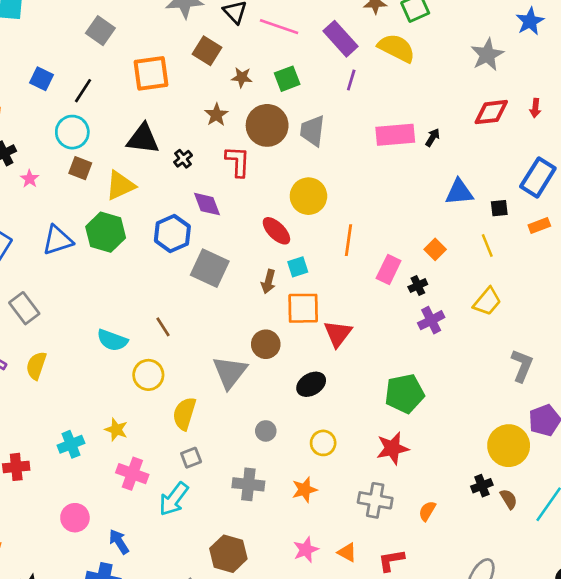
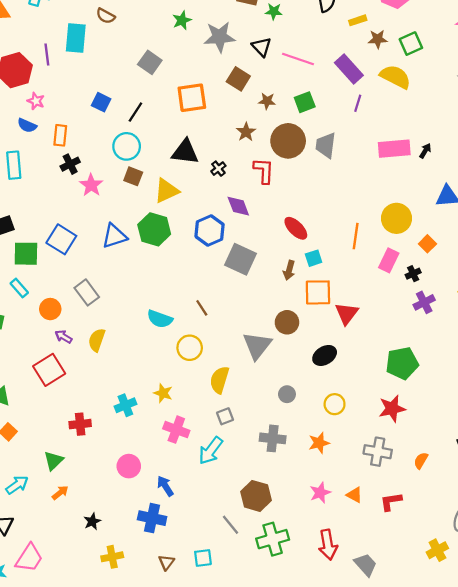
pink star: (30, 179) -> (91, 185), size x1.5
yellow circle: (308, 196) -> (396, 218), moved

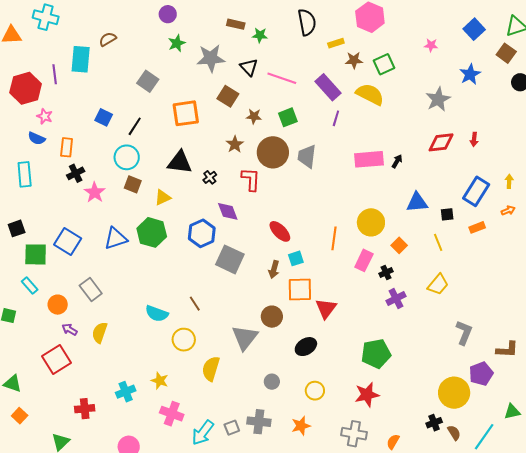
brown semicircle: (106, 16) -> (108, 39), turned 120
yellow triangle: (166, 191) -> (163, 197), size x0.7
gray square: (225, 416) -> (232, 428), moved

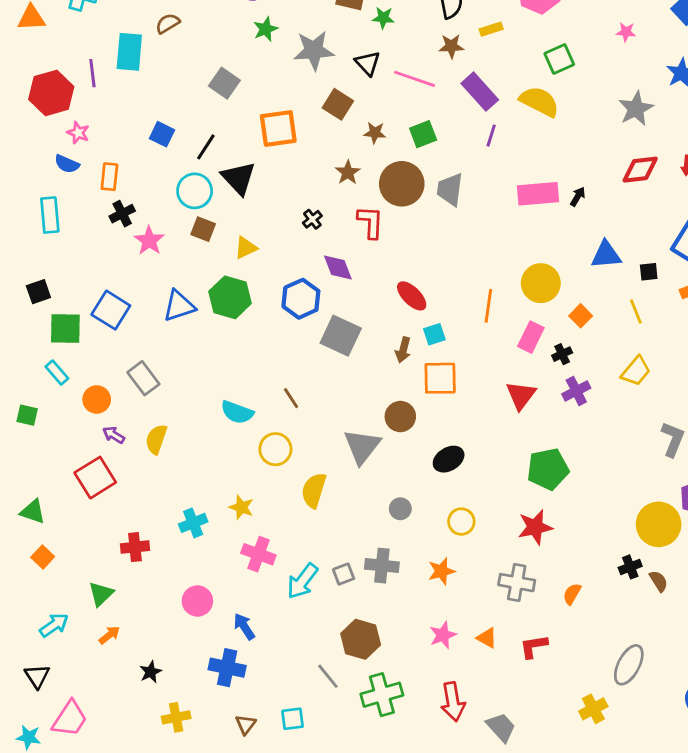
brown star: (354, 60) -> (451, 46), moved
black triangle: (180, 162) -> (239, 178), moved, turned 40
red triangle: (326, 309) -> (521, 395), moved

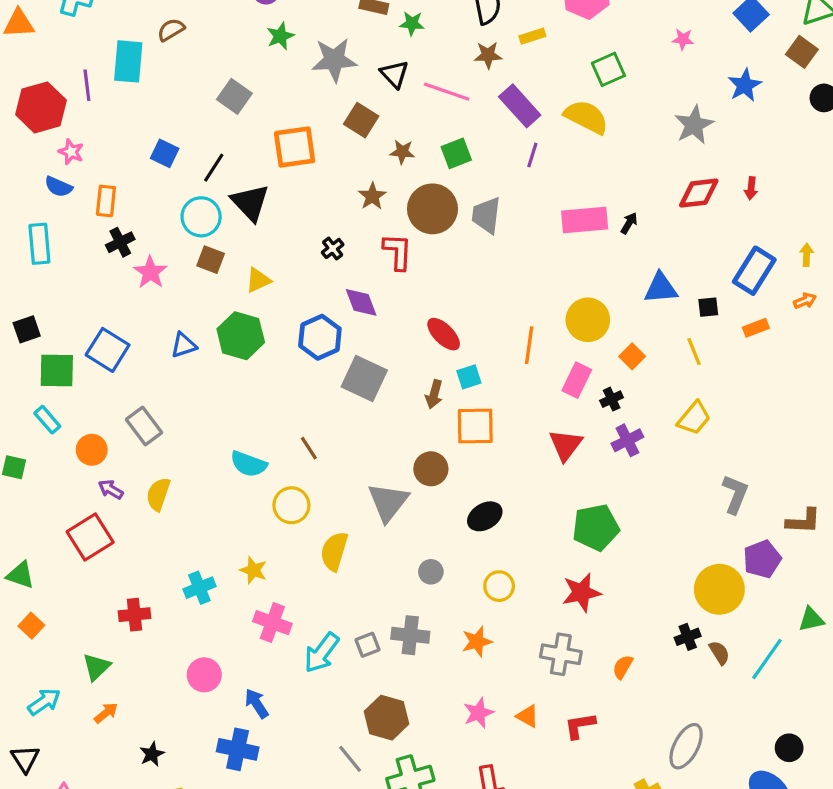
blue triangle: (179, 306) -> (184, 345), size x0.7

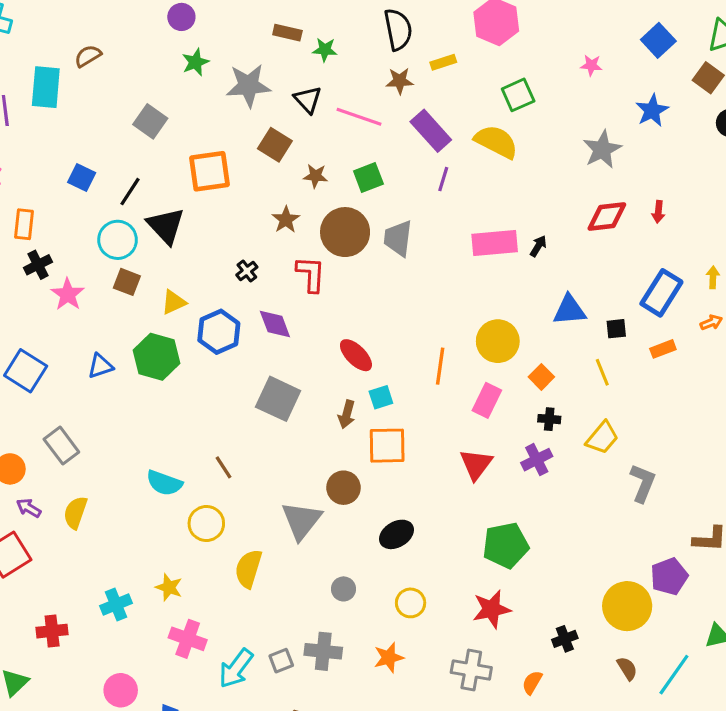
blue hexagon: (320, 337) -> (219, 332), moved
black cross: (612, 399) -> (549, 419), moved, turned 30
gray L-shape: (735, 494) -> (643, 483), moved
black cross: (688, 637) -> (565, 639), moved

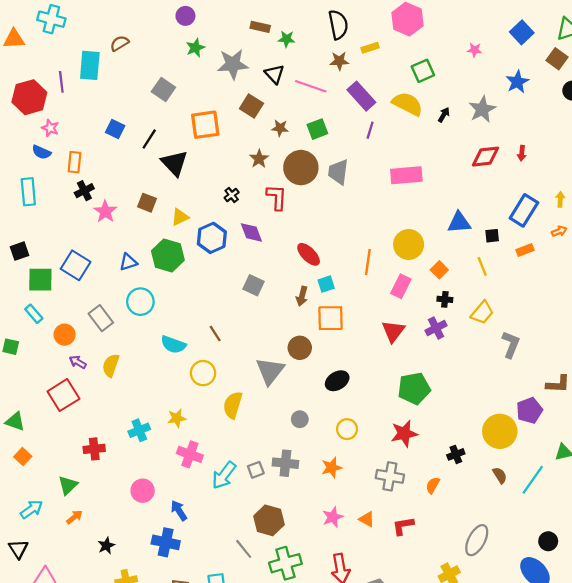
cyan circle: (118, 240) -> (140, 302), moved
black arrow: (538, 246) -> (444, 115), moved
gray square: (278, 399) -> (254, 285), size x0.7
yellow star: (169, 587) -> (177, 418), turned -30

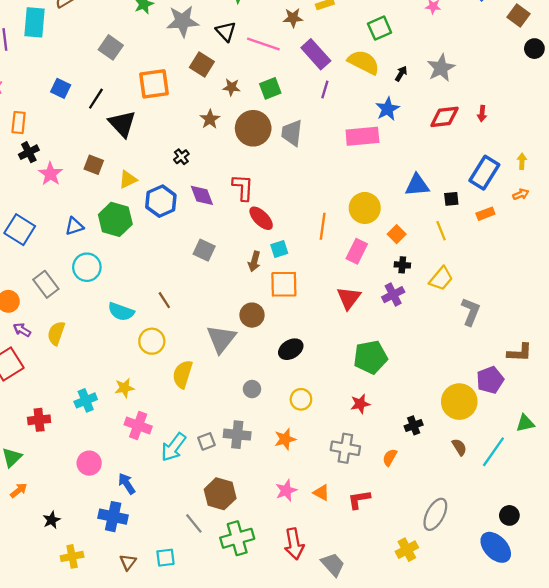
blue star: (517, 82) -> (388, 109), moved
red L-shape: (277, 197) -> (243, 187), moved
red star: (404, 434) -> (360, 404), size x0.7

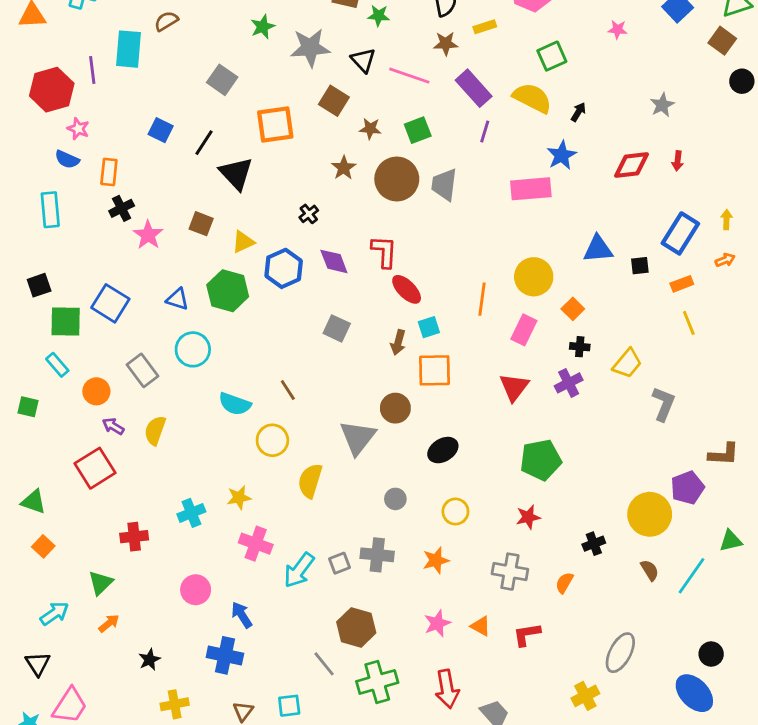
gray star: (441, 68) -> (662, 105), moved, size x0.7
blue triangle: (74, 226) -> (177, 299), turned 36
yellow line: (441, 231) -> (689, 323), moved

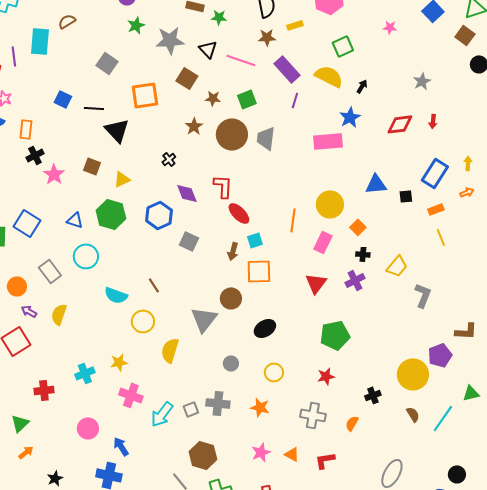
black line: (204, 143) -> (94, 108), turned 60
blue hexagon: (284, 268) -> (159, 215), moved
orange star: (436, 560) -> (260, 407), turned 30

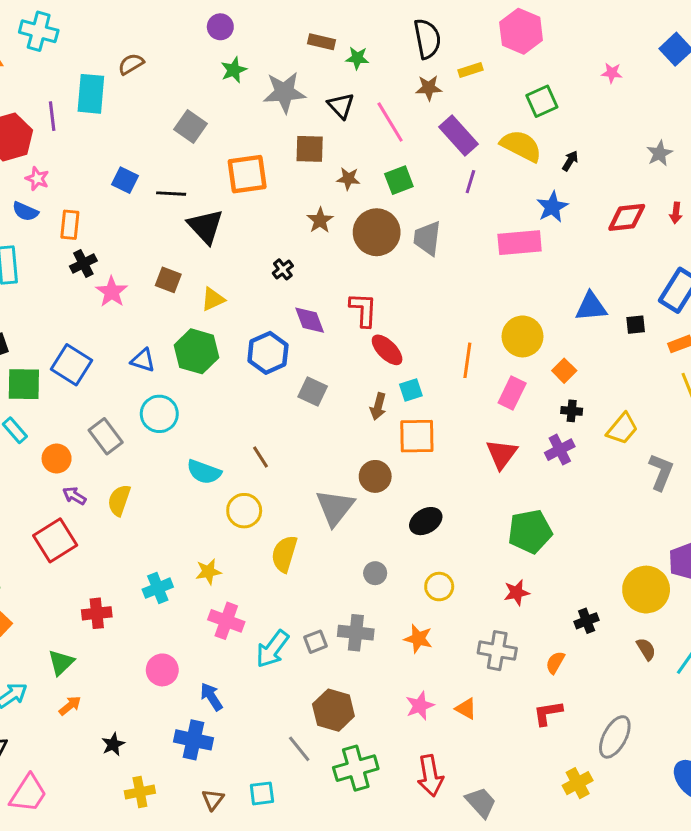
pink line: (241, 60) -> (390, 122), turned 40
brown square: (187, 78) -> (310, 149), turned -30
red L-shape: (325, 460) -> (548, 713), moved

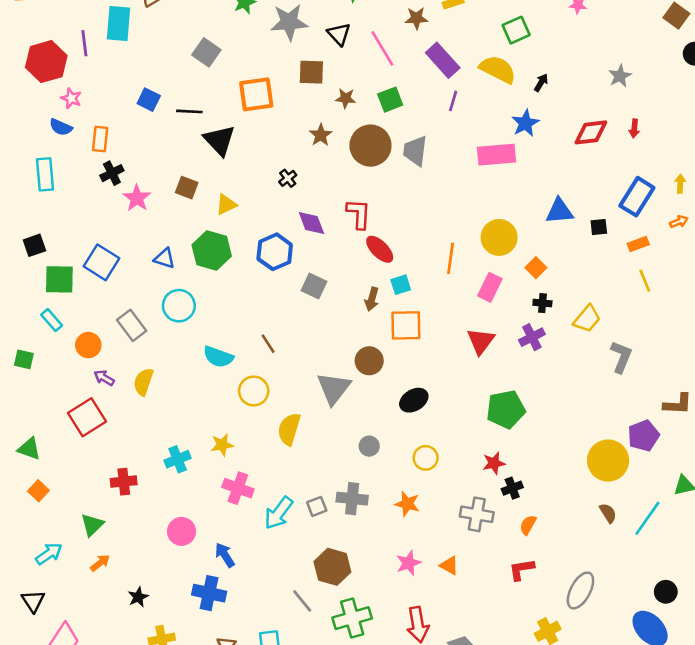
black cross: (587, 621) -> (512, 488), moved

